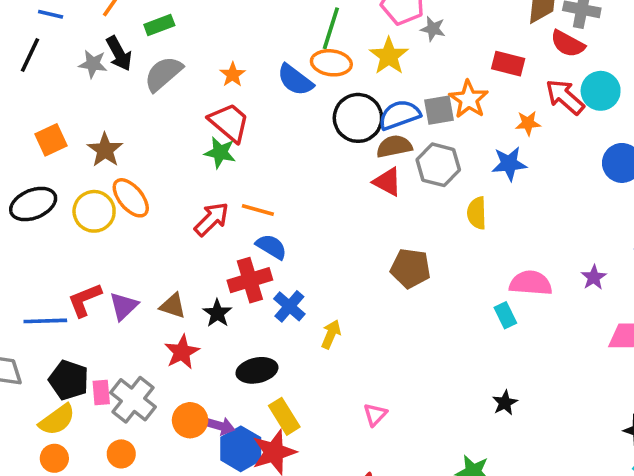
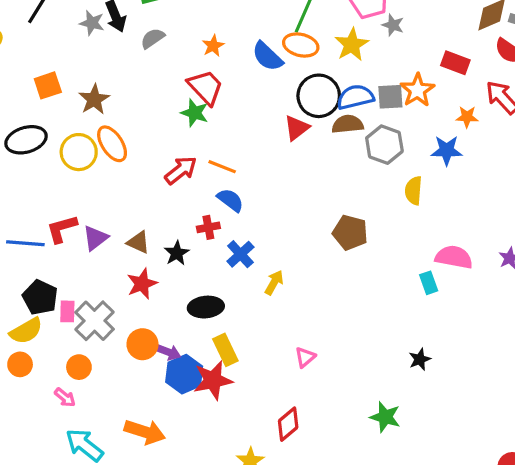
gray semicircle: (163, 74) -> (153, 38), size x0.7
red triangle: (387, 182) -> (297, 128), moved, turned 48
red cross: (250, 280) -> (208, 227), size x0.6

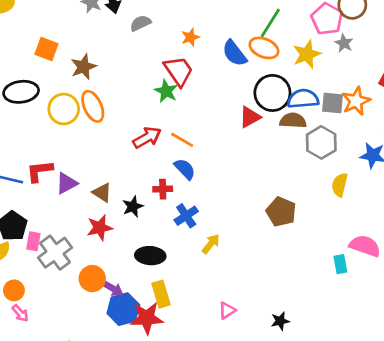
orange square: (48, 85) -> (46, 49), turned 30
black star: (420, 359) -> (280, 321), moved
orange circle: (79, 367) -> (14, 290), moved

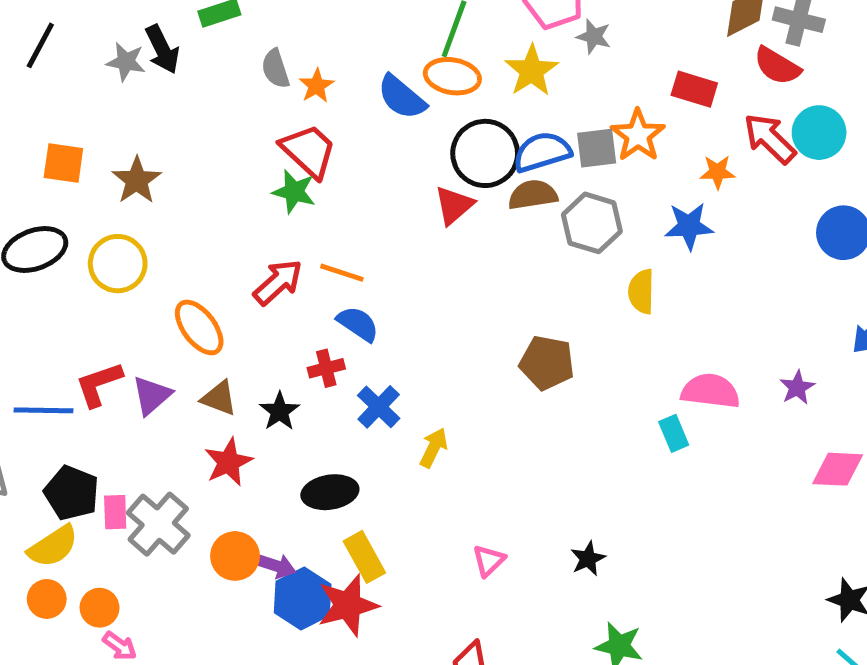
gray semicircle: (140, 23) -> (275, 69), moved, turned -70
orange ellipse: (93, 106) -> (199, 327), moved

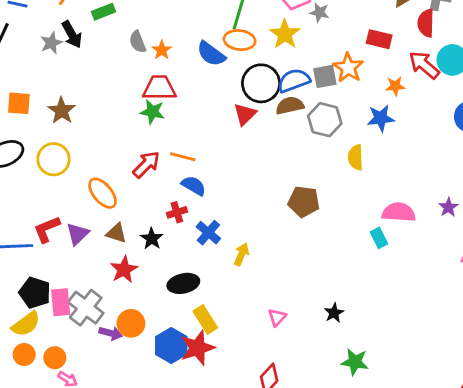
gray star: (126, 62) -> (51, 43), turned -30
red semicircle: (777, 66) -> (426, 23), turned 64
red trapezoid: (309, 151) -> (159, 88), turned -40
pink rectangle: (115, 512) -> (61, 302), size x1.4
purple arrow: (275, 566) -> (111, 333), moved

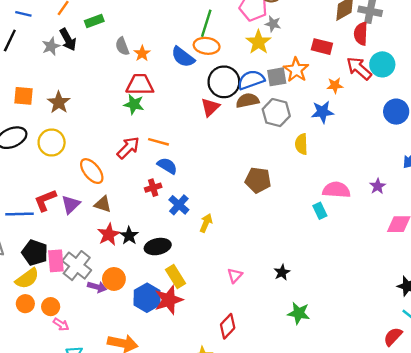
yellow star: (285, 34) -> (258, 42), moved
black star: (152, 239) -> (129, 236), moved

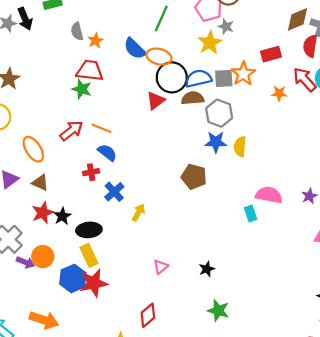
orange ellipse: (207, 46) -> (159, 57), moved
red rectangle: (322, 47) -> (271, 54), turned -36
blue star: (323, 112) -> (216, 142), moved
yellow rectangle: (175, 277) -> (89, 255), moved

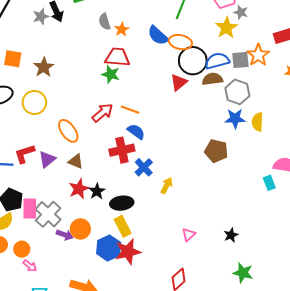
red cross: (91, 172) -> (122, 150), size x1.6

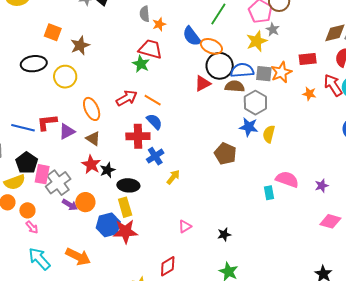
red star: (79, 189) -> (91, 165), turned -30

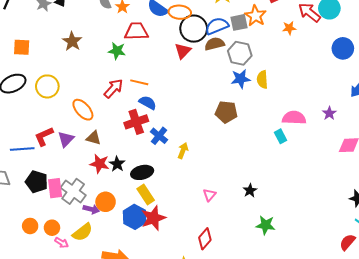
brown star: (80, 45) -> (72, 41), moved
red trapezoid: (150, 49) -> (136, 31), moved
yellow semicircle: (15, 182) -> (83, 232), moved

